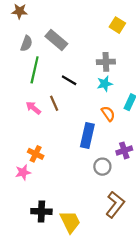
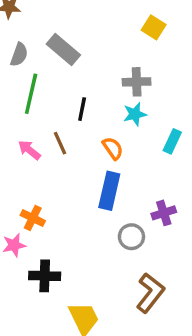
black line: (69, 80) -> (82, 109), turned 70
orange semicircle: (108, 114) -> (113, 148), moved
black cross: (41, 211) -> (45, 276), moved

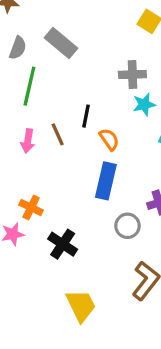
black line: (82, 109) -> (86, 116), moved
cyan star: (135, 114) -> (144, 104), moved
pink arrow: (29, 150) -> (28, 141), turned -120
black cross: (45, 276) -> (63, 244), moved, turned 32

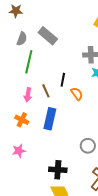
blue rectangle: (106, 181) -> (50, 119), moved
orange cross: (31, 208) -> (22, 120), moved
black cross: (63, 244) -> (58, 170), moved, turned -30

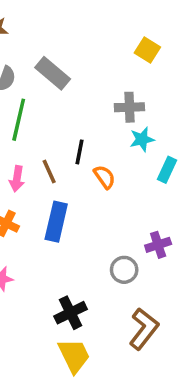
black cross: (58, 170) -> (71, 313), turned -30

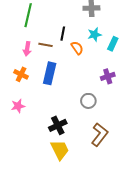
cyan star: (142, 139) -> (94, 35), moved
brown line: (49, 172) -> (46, 45), turned -56
purple cross: (158, 245) -> (108, 76), moved

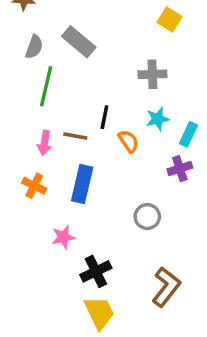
purple cross: (108, 76) -> (180, 169), moved
gray circle: (88, 101) -> (147, 217), moved
pink star: (18, 106) -> (63, 237), moved

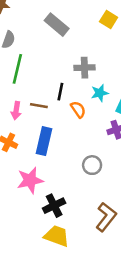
gray rectangle: (79, 42) -> (57, 25), moved
gray cross: (152, 74) -> (84, 68), moved
pink star: (63, 237) -> (30, 180), size x1.5
yellow trapezoid: (99, 313) -> (57, 236), turned -44

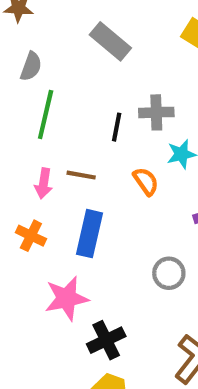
black line: (60, 92) -> (117, 127), moved

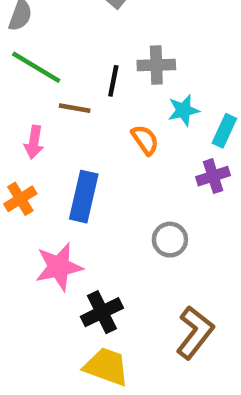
green line: (46, 114) -> (36, 67), turned -72
brown line: (81, 175) -> (75, 108), moved
orange cross: (31, 236) -> (20, 199), turned 32

